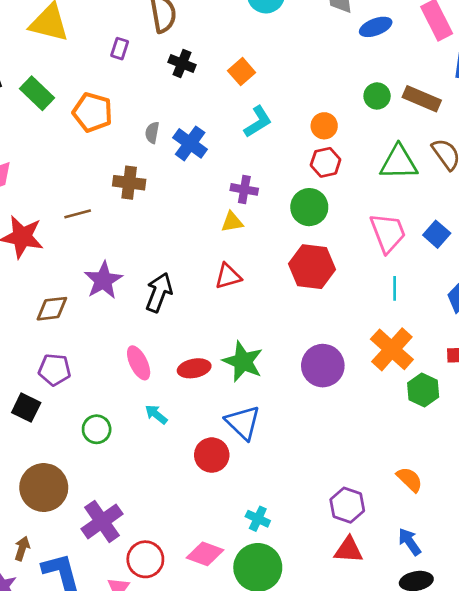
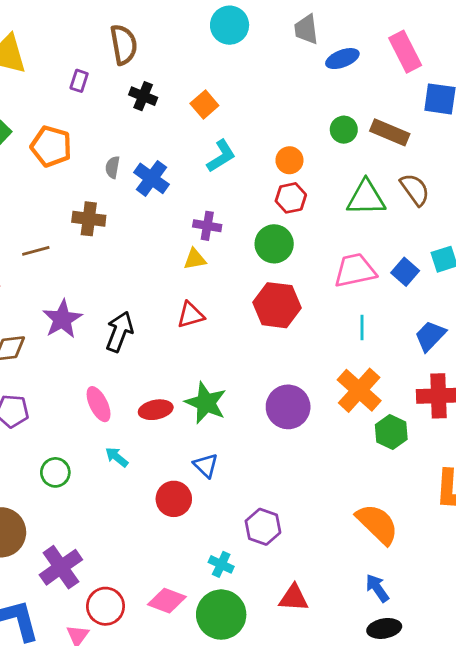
pink trapezoid: (388, 233) -> (355, 270), turned -81
blue triangle: (243, 422) -> (206, 465), size x0.7
orange semicircle: (410, 479) -> (377, 524), size x1.6
purple hexagon: (347, 505) -> (263, 527), moved
red triangle: (349, 550) -> (294, 598), moved

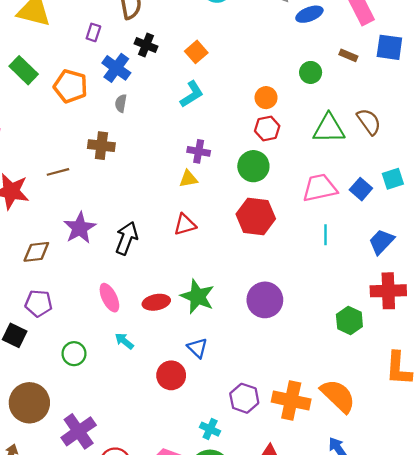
brown rectangle: (390, 132) -> (348, 55), moved, size x0.6
cyan L-shape: (221, 156) -> (192, 94), moved
blue cross: (151, 178) -> (116, 68), moved
orange cross: (359, 390) -> (291, 401), moved, turned -30

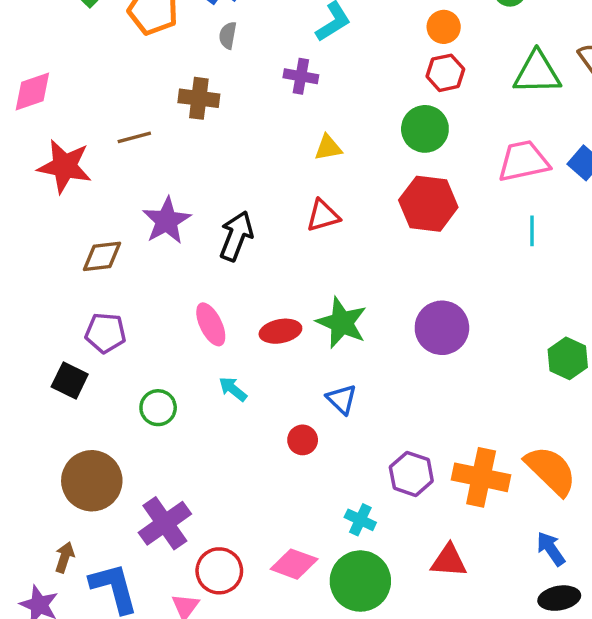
purple cross: (199, 151) -> (301, 76), moved
red circle: (171, 375) -> (303, 440), size x0.7

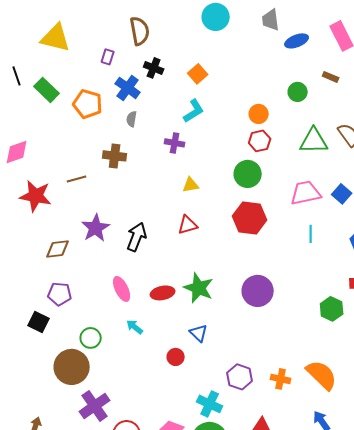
orange cross: (481, 477) -> (281, 379), size x0.6
brown circle: (92, 481) -> (72, 367), moved
cyan cross: (360, 520) -> (210, 404), size x1.4

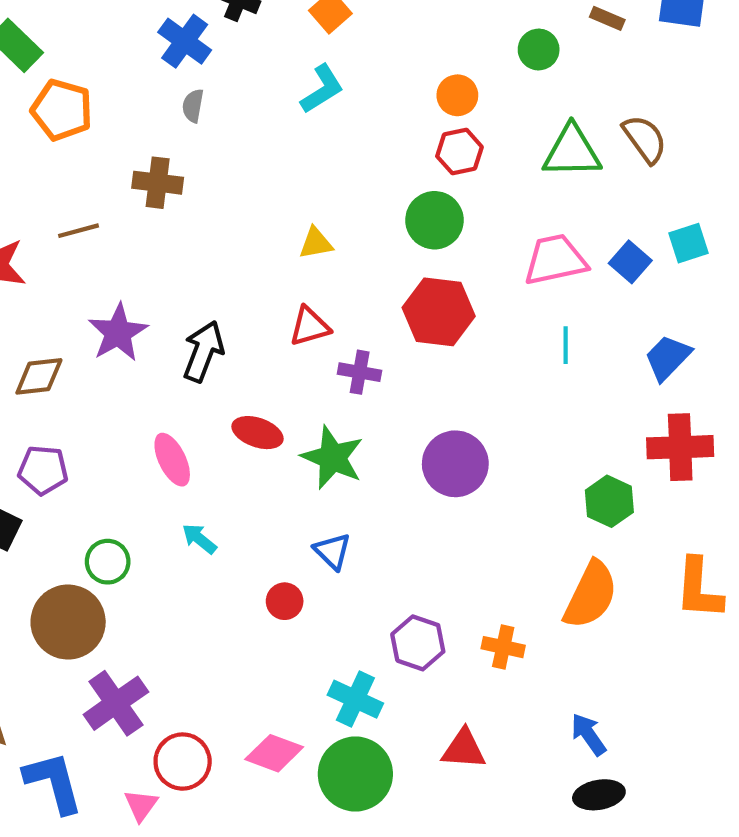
orange pentagon: (88, 104) -> (62, 110), moved
purple cross: (175, 143) -> (360, 372), moved
red ellipse: (163, 293) -> (258, 433), moved, turned 30
orange semicircle: (322, 375) -> (591, 595), moved, turned 72

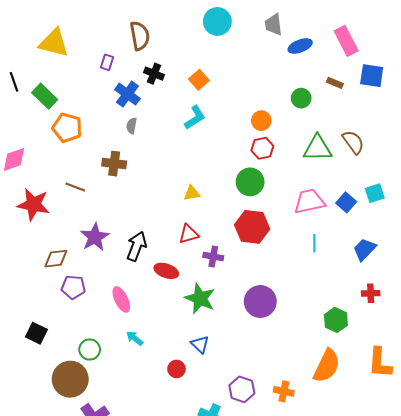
brown line: (78, 231) -> (75, 187), turned 36
red ellipse: (258, 433) -> (166, 271), moved
red cross: (680, 447) -> (371, 293), size x0.6
purple pentagon: (43, 470) -> (73, 287), moved

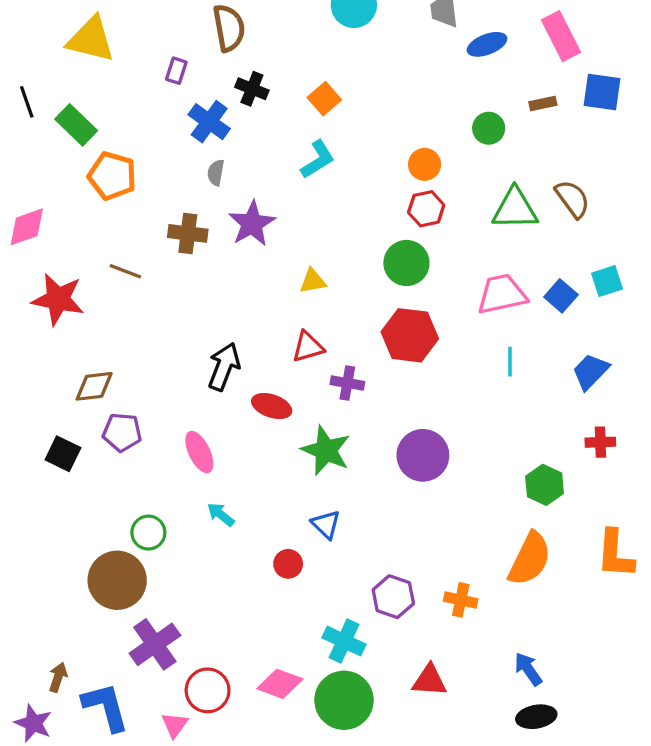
brown rectangle: (335, 83) -> (543, 104), turned -35
purple star: (95, 237) -> (252, 224), moved
black square: (36, 333) -> (63, 454), moved

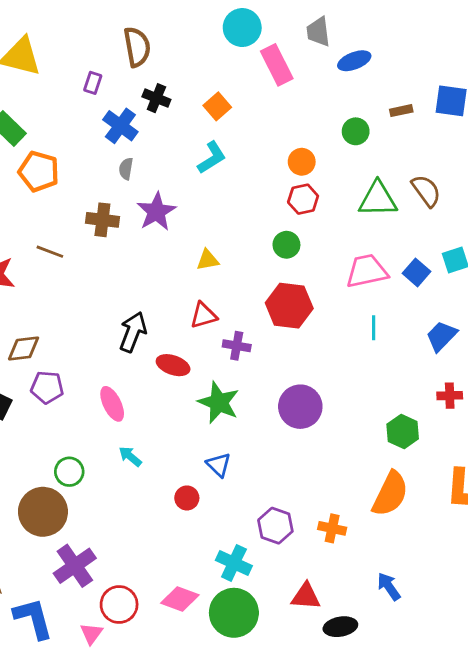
pink rectangle: (561, 36) -> (277, 65), moved
green circle: (406, 263) -> (286, 245), size x0.7
black ellipse: (536, 717) -> (340, 627), moved

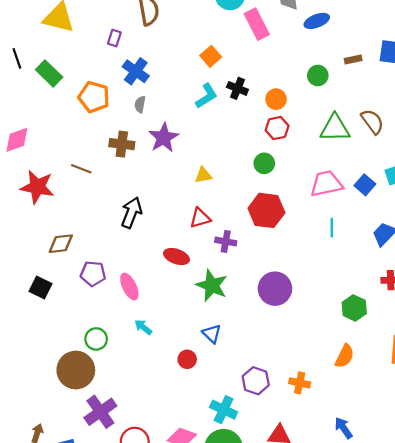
black cross: (156, 98) -> (237, 88), moved
orange pentagon: (39, 171) -> (94, 97), moved
black arrow: (133, 332) -> (131, 213), moved
purple pentagon: (47, 387) -> (93, 274), moved
orange semicircle: (390, 494) -> (345, 356), size x0.7

